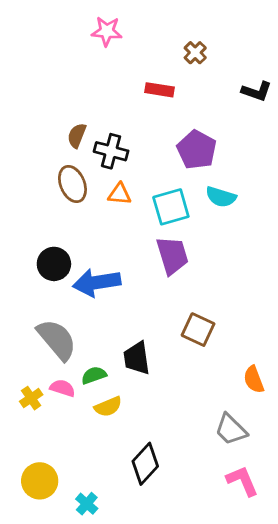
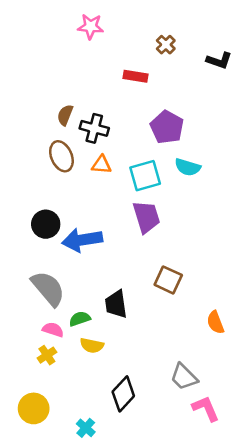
black L-shape: (257, 91) -> (219, 60), moved
yellow cross: (31, 398) -> (47, 355), moved
yellow semicircle: (108, 407) -> (92, 345), turned 35
gray trapezoid: (231, 429) -> (184, 377), moved
cyan cross: (87, 504) -> (86, 428), moved

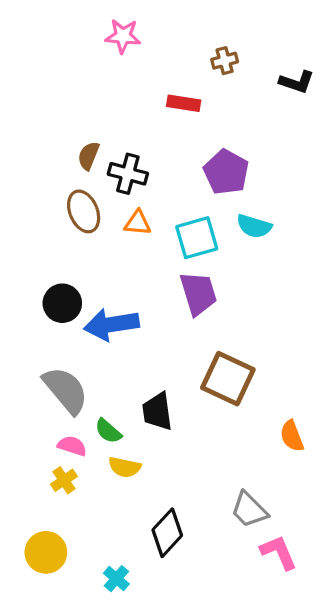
brown cross: (166, 45) -> (225, 61), turned 30
brown square: (168, 280) -> (228, 379), size x1.4
green semicircle: (80, 319) -> (108, 431), turned -120

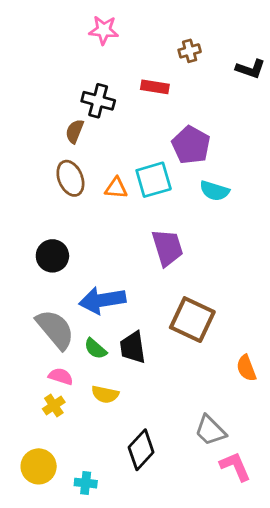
black cross: (128, 174) -> (98, 101), moved
cyan square: (197, 238) -> (154, 180), moved
blue arrow: (111, 325) -> (102, 300), moved
green semicircle: (108, 431) -> (95, 349), moved
cyan cross: (116, 579) -> (86, 483), moved, turned -35

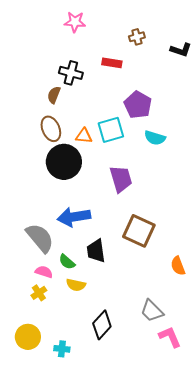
black circle: (52, 256) -> (64, 162), moved, size x1.5
green semicircle: (95, 349) -> (67, 262), moved

